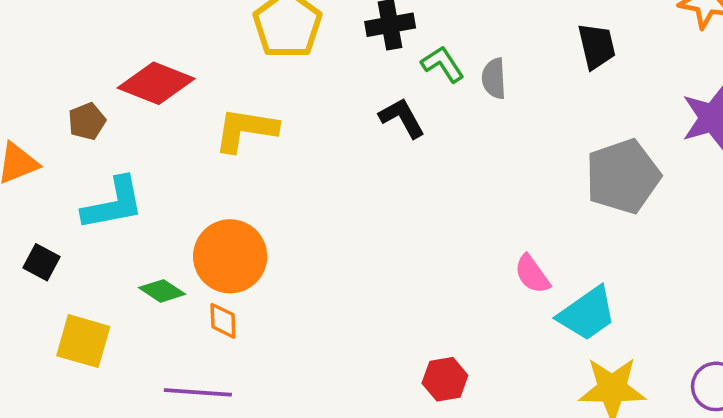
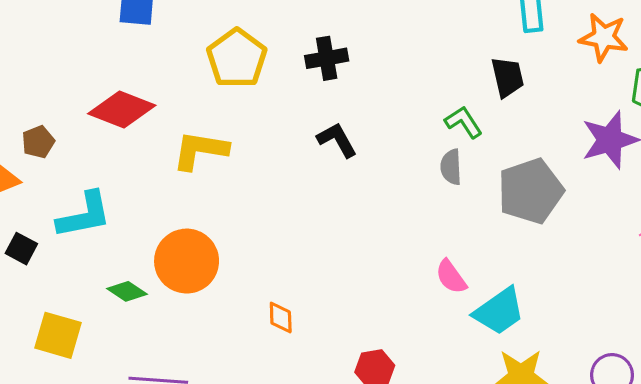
green L-shape: (443, 64) -> (464, 122), moved
gray semicircle: (494, 78) -> (451, 167), moved
brown pentagon: (87, 121) -> (38, 142), moved
black square: (41, 262) -> (21, 249), moved
orange diamond: (223, 321) -> (281, 318), moved

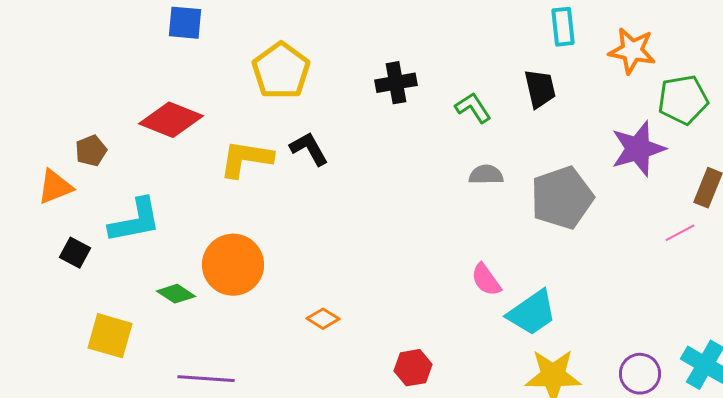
black cross: (327, 58) -> (396, 83), moved
green L-shape: (464, 122) -> (473, 108), moved
black L-shape: (337, 140) -> (309, 149), moved
gray semicircle: (451, 167) -> (486, 175), turned 92
orange diamond: (281, 318) -> (323, 319), turned -56

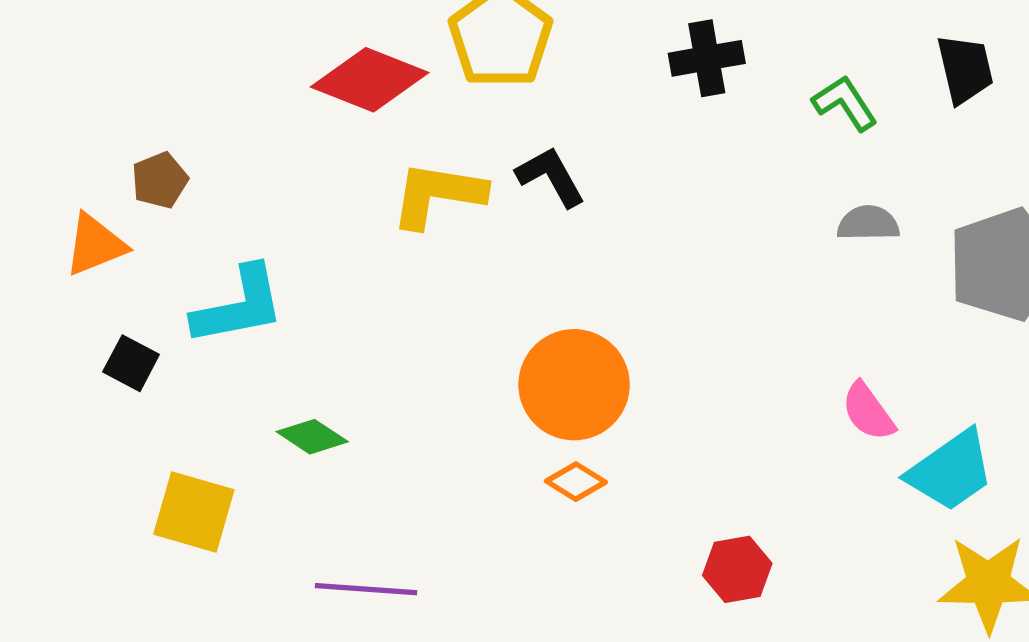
red diamond: (171, 120) -> (370, 80), moved
orange circle: (233, 265) -> (574, 385), moved

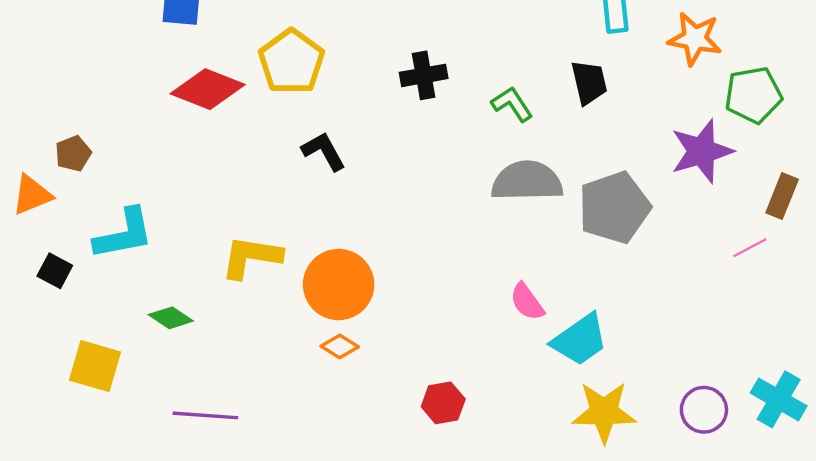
yellow L-shape: (438, 195) -> (251, 257), moved
gray semicircle: (868, 223) -> (527, 181), size x1.8

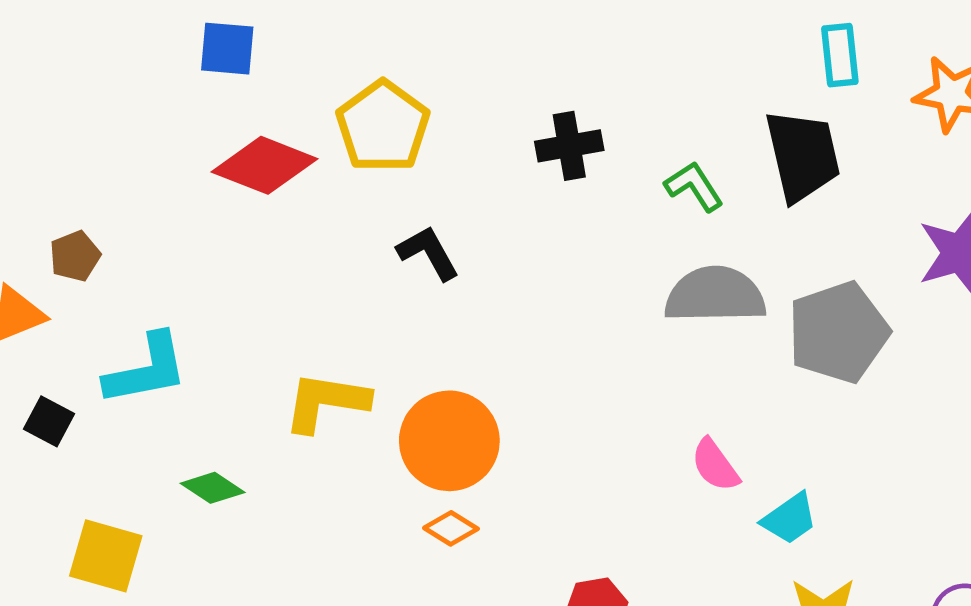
black trapezoid: (589, 82) -> (803, 156), size x1.5
cyan trapezoid: (580, 340) -> (790, 519), size x0.7

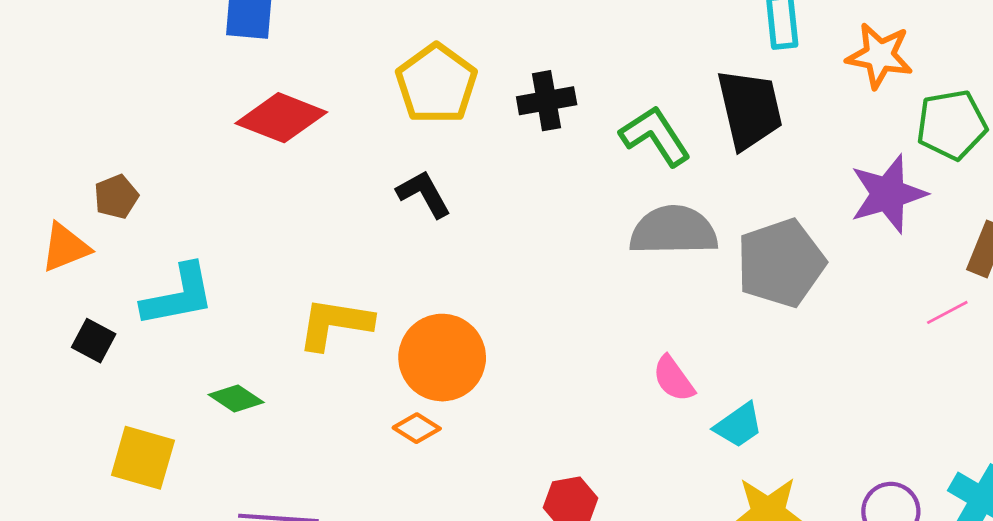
yellow pentagon: (383, 126) -> (436, 84), moved
green L-shape: (694, 186) -> (655, 136), size x1.4
orange diamond: (451, 528) -> (417, 428), moved

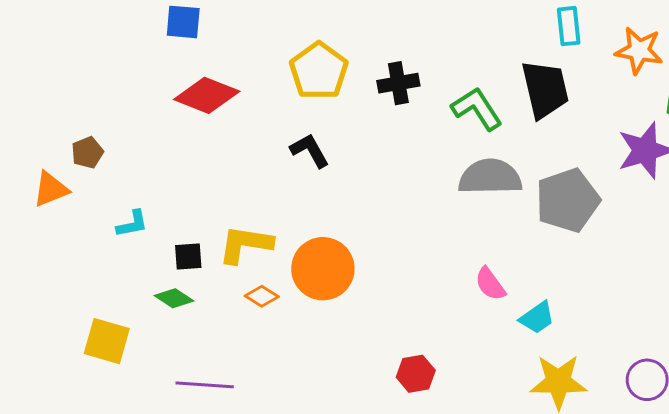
cyan L-shape: (178, 295) -> (132, 224), size x0.6
black square: (94, 341) -> (188, 256), moved, turned -32
orange diamond: (417, 428) -> (262, 296), moved

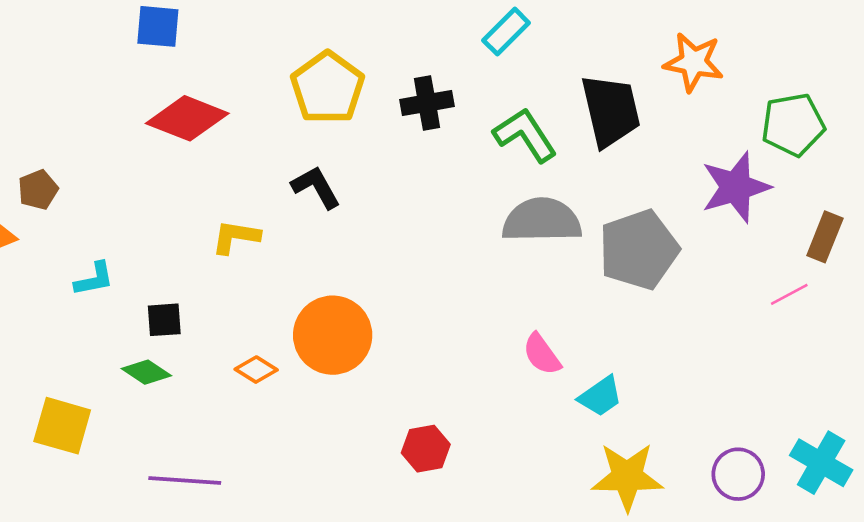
cyan rectangle: (569, 26) -> (506, 32), moved, turned 51
orange star: (639, 51) -> (694, 62), moved
yellow L-shape: (245, 244) -> (236, 237), moved, size x0.7
red hexagon: (416, 374) -> (426, 449), moved

